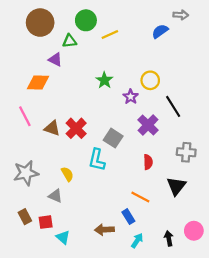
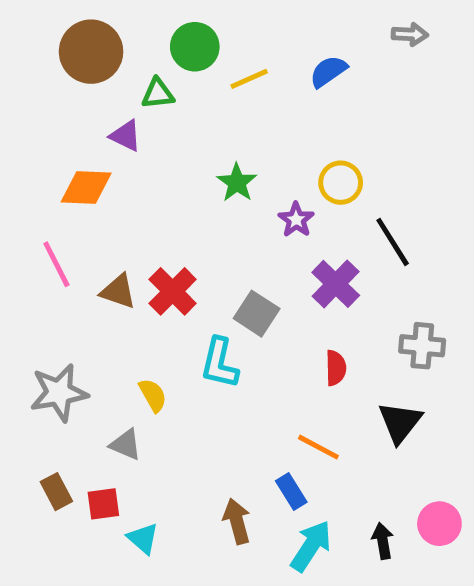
blue semicircle: (160, 31) -> (328, 71), moved
brown arrow: (104, 230) -> (237, 521), turned 78
cyan arrow: (137, 241) -> (311, 546), size x1.5

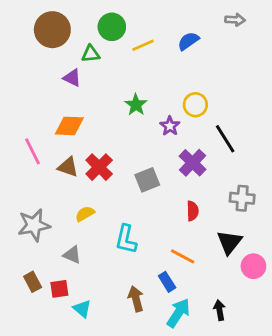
orange diamond: (86, 188) -> (69, 126), moved
gray square: (257, 314) -> (147, 180), turned 35
cyan L-shape: (220, 363) -> (126, 239), moved
yellow semicircle: (153, 395) -> (85, 214), moved, turned -90
pink circle: (439, 524) -> (253, 266), moved

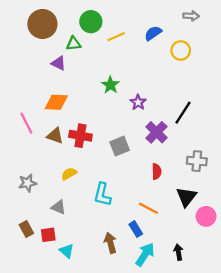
yellow circle: (195, 105) -> (181, 50), moved
black line: (225, 139) -> (183, 113), turned 65
red cross: (99, 167) -> (80, 136), turned -35
gray star: (34, 225) -> (27, 183), size x0.7

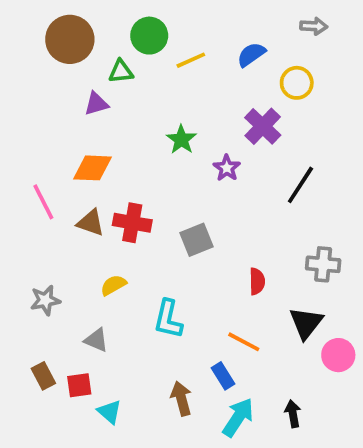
purple triangle: (59, 63) -> (96, 104), turned -42
purple cross: (156, 132) -> (263, 126), moved

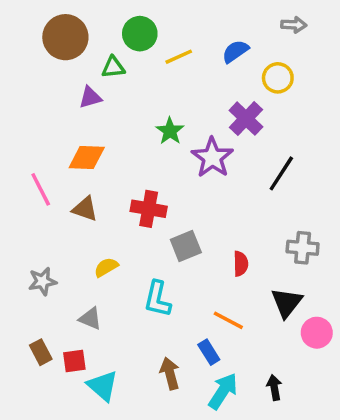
purple star: (227, 168) -> (212, 157), size x1.6
red cross: (132, 223) -> (149, 209), moved
gray square: (196, 240) -> (186, 246), moved
cyan triangle: (110, 412) -> (103, 386), size x1.4

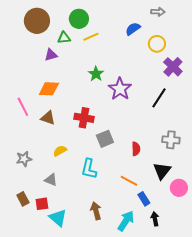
gray arrow: (294, 25) -> (158, 12), moved
yellow line: (179, 57) -> (91, 37), moved
purple cross: (246, 119) -> (173, 67), moved
blue rectangle: (209, 352) -> (144, 199), moved

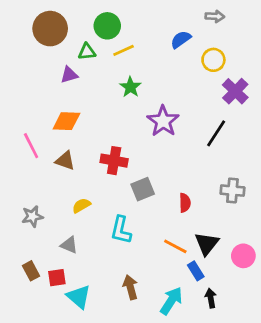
green star: (96, 74) -> (130, 87), moved
black triangle: (162, 171) -> (207, 244), moved

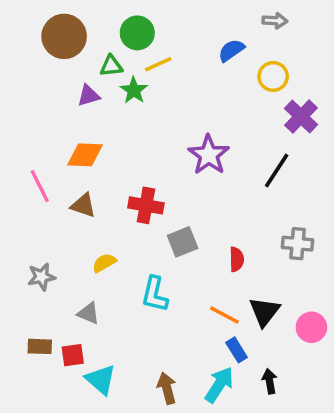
green star: (130, 87) -> (134, 90), moved
brown rectangle: (31, 271) -> (40, 346), turned -60
blue rectangle: (196, 271) -> (237, 350), moved
brown arrow: (130, 287) -> (167, 388), moved

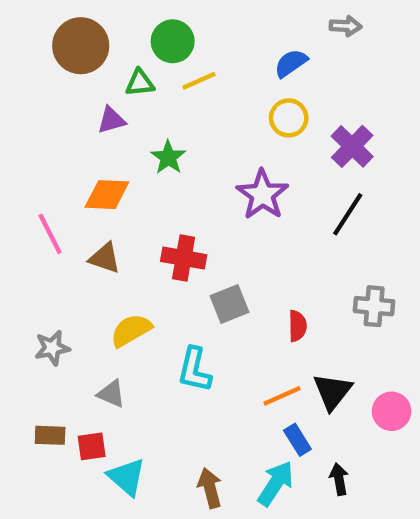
yellow circle: (273, 76) -> (289, 118), moved
green star: (134, 90) -> (168, 157), moved
purple cross: (301, 117) -> (352, 146), moved
yellow semicircle: (104, 263) -> (131, 330), size x1.4
orange line: (224, 315) -> (282, 396), turned -52

